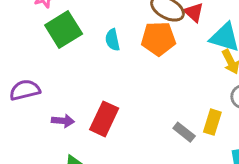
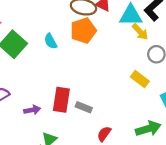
yellow rectangle: (212, 122) -> (140, 79), turned -54
gray rectangle: (184, 132) -> (84, 107), moved

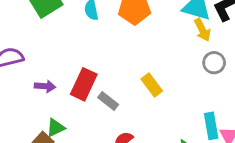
yellow rectangle: (140, 79) -> (152, 85), moved

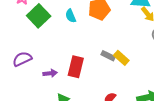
gray rectangle: (108, 101) -> (108, 56), moved

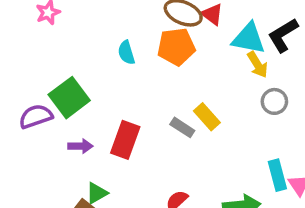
green square: (39, 16) -> (69, 98), moved
yellow rectangle: (121, 58) -> (207, 117), moved

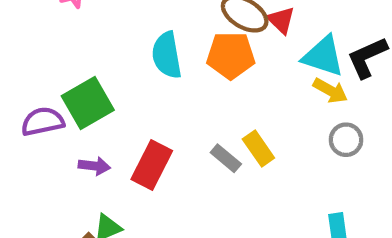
cyan semicircle: (126, 53) -> (167, 55), size x1.5
yellow arrow: (258, 65) -> (330, 91), turned -36

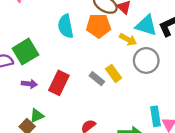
yellow arrow: (330, 91) -> (128, 40), moved
gray circle: (346, 140) -> (146, 60), moved, size x1.5

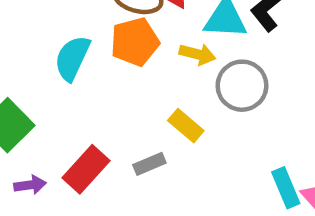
cyan semicircle: (66, 26) -> (72, 58), turned 50
gray rectangle: (97, 79) -> (149, 164), moved, turned -48
red rectangle: (59, 83) -> (86, 169), turned 30

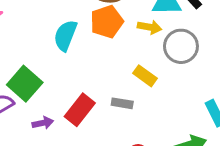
gray rectangle: (149, 164) -> (122, 103), turned 36

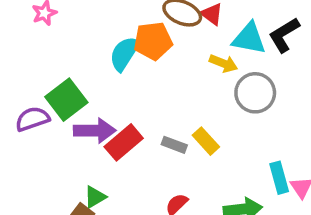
orange pentagon: (107, 22) -> (153, 41), moved
yellow rectangle: (145, 76) -> (206, 141), moved
purple arrow: (43, 123) -> (95, 131), moved, size x1.6

